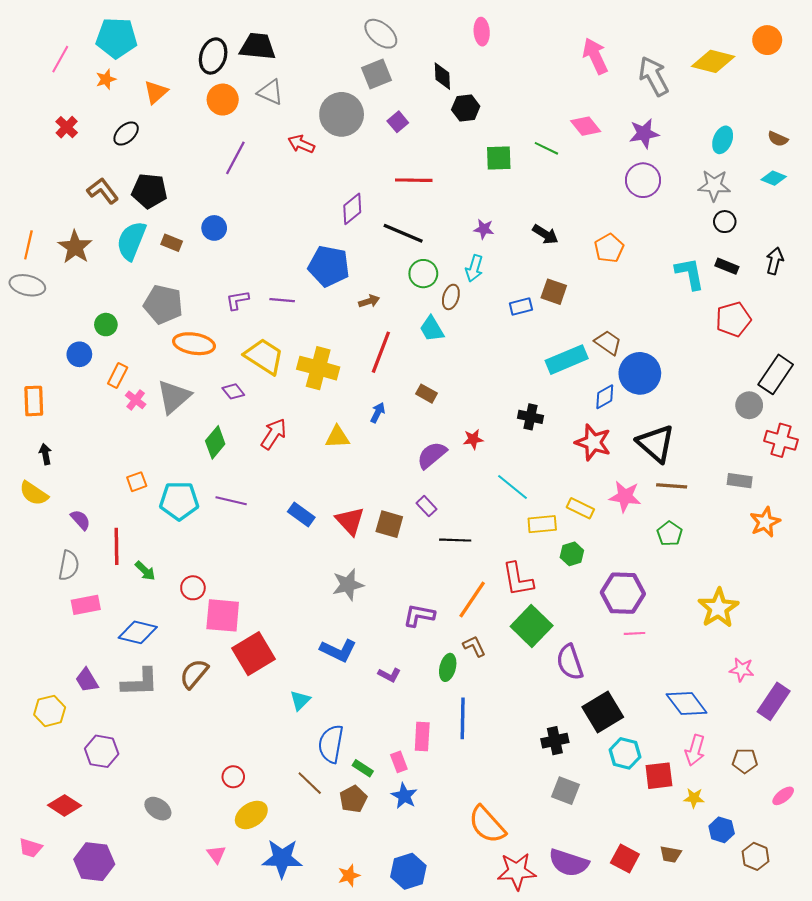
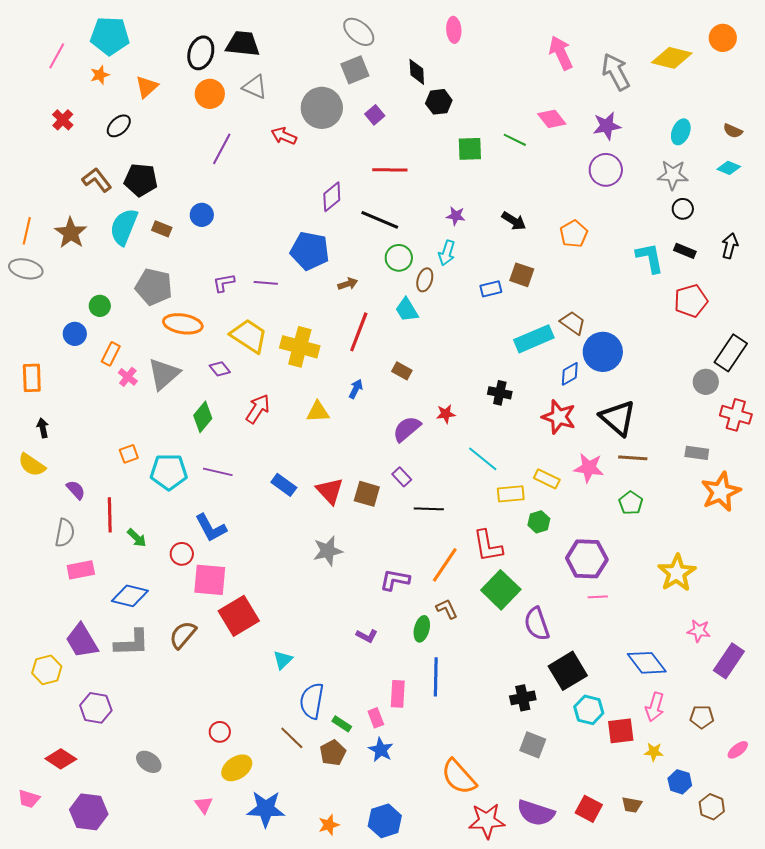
orange star: (765, 522) -> (721, 492), size x1.4
blue L-shape: (338, 650) -> (211, 528), moved, turned 36
purple trapezoid: (87, 680) -> (82, 641), size x1.5

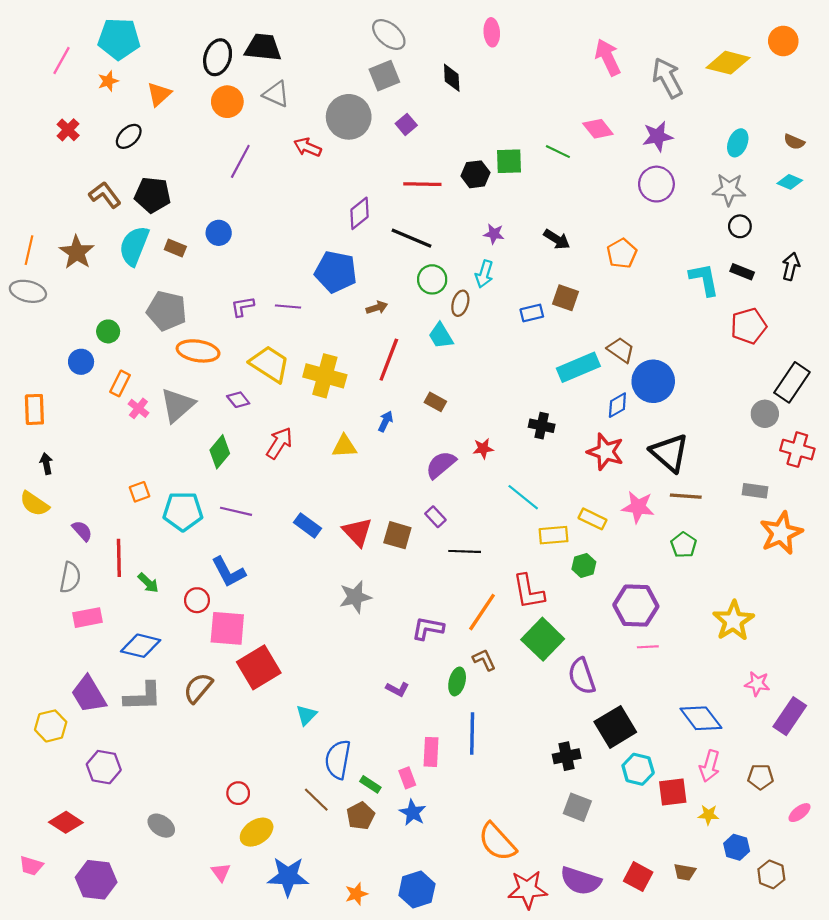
black hexagon: (439, 102) -> (475, 174), moved

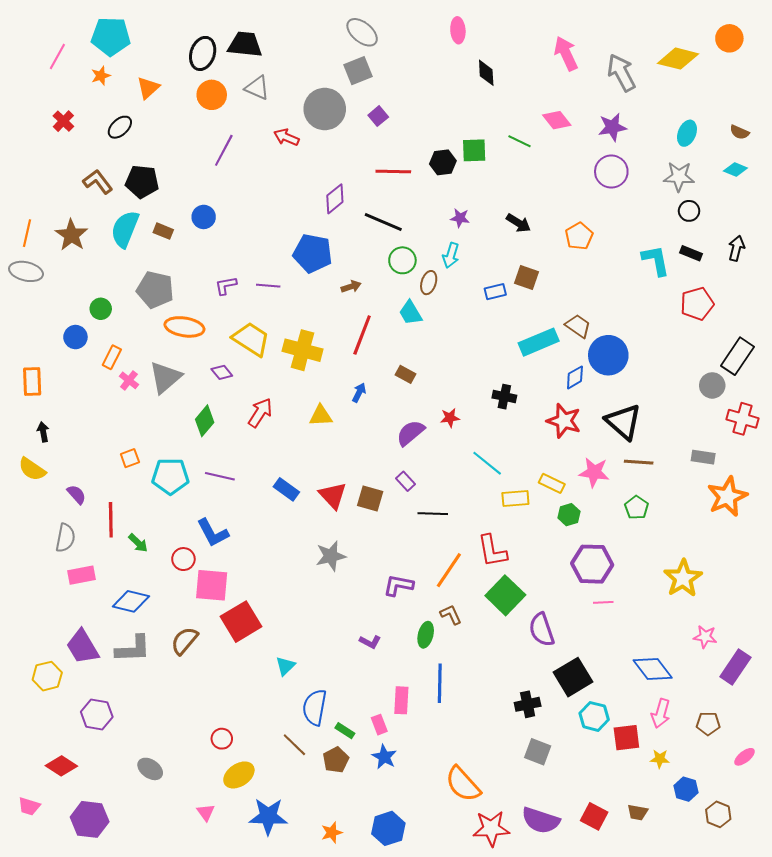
black diamond: (452, 78) -> (486, 73), moved
green hexagon: (584, 566) -> (569, 515), moved

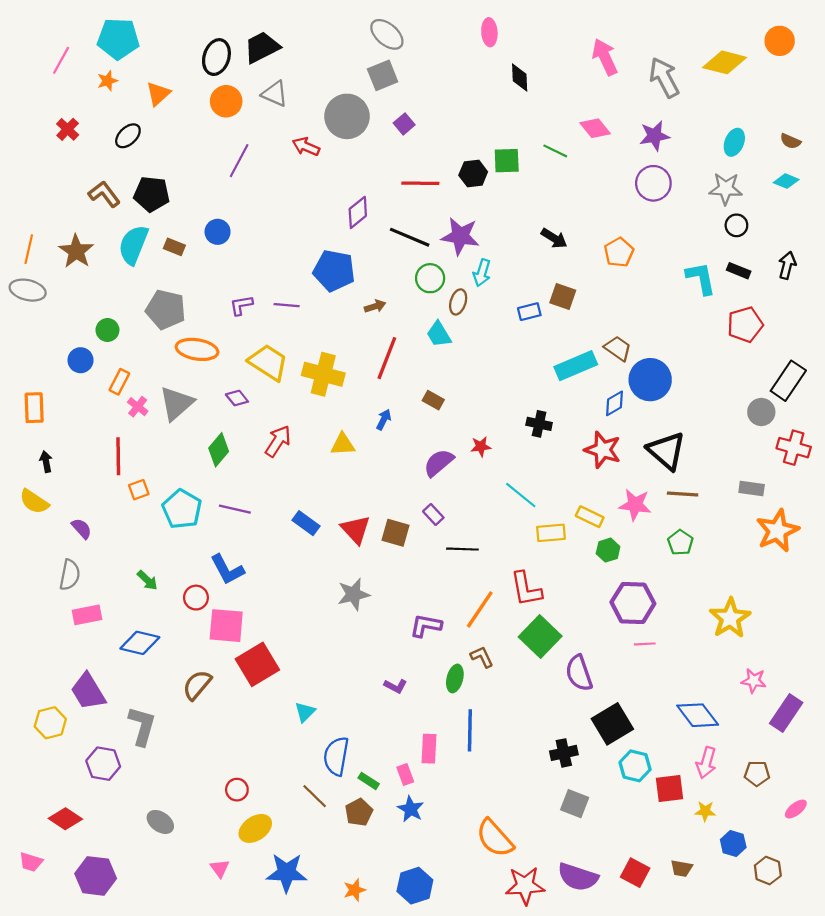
black trapezoid: (245, 44) -> (262, 47), turned -33
purple star: (460, 218) -> (460, 236), moved, size x1.8
cyan pentagon: (170, 476) -> (182, 509), turned 30
red line: (111, 520) -> (118, 456), moved
gray L-shape: (133, 649) -> (142, 726), moved, turned -72

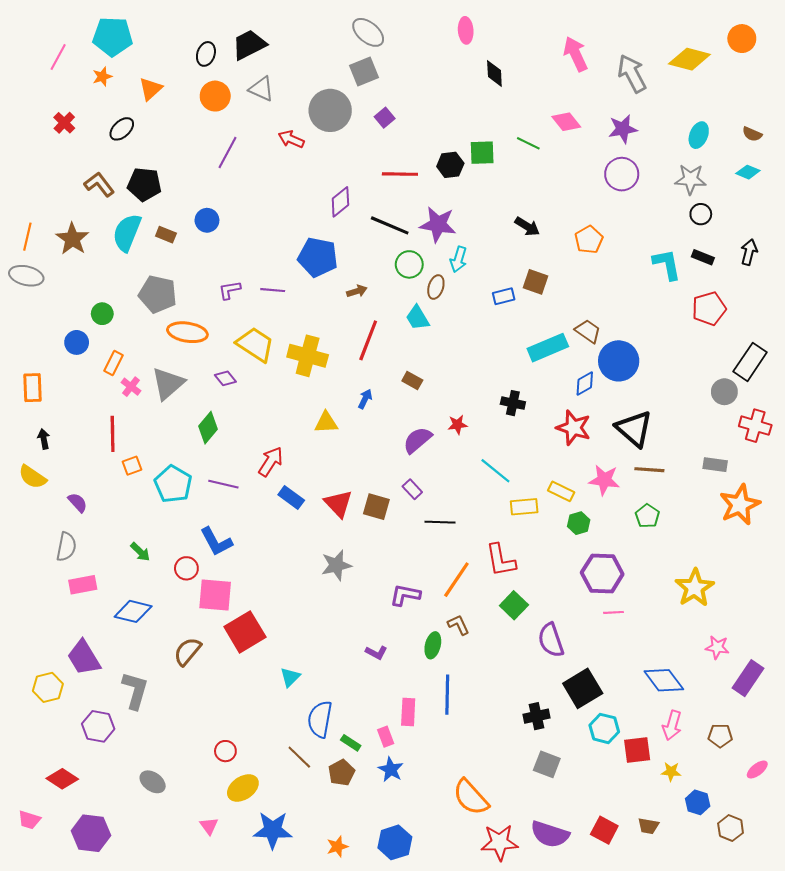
black ellipse: (216, 57) -> (206, 54), size x0.7
red arrow: (278, 441) -> (271, 462), moved
green square: (540, 636) -> (514, 605), size x0.7

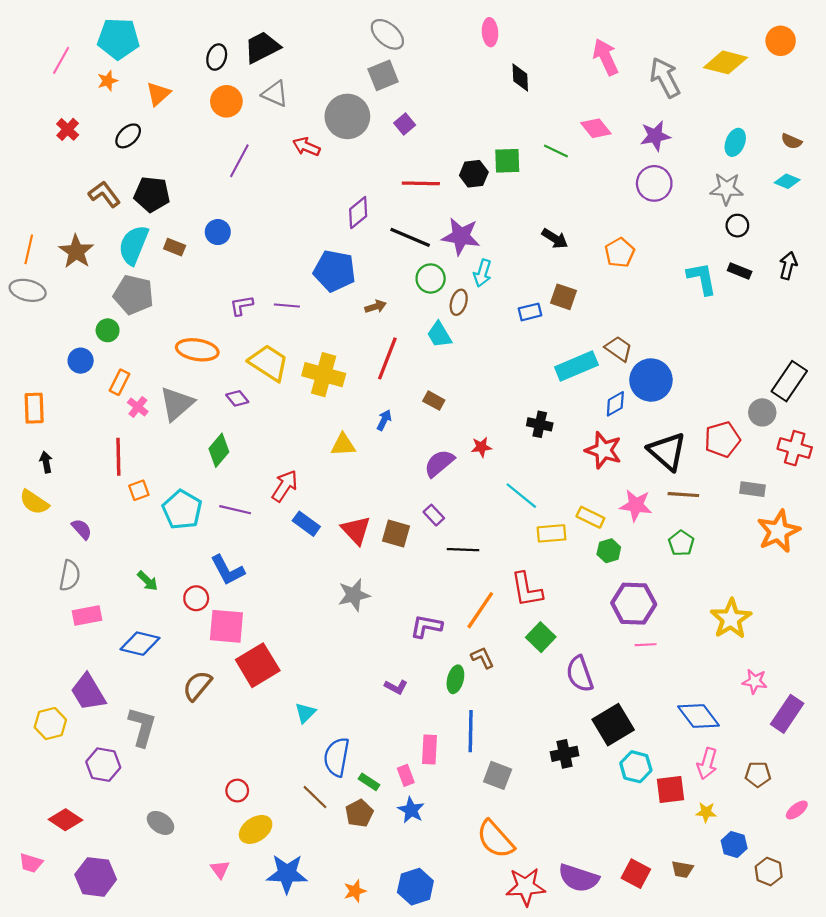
gray pentagon: (158, 294) -> (134, 295), moved
red pentagon: (709, 309) -> (722, 439), moved
gray square: (547, 764) -> (498, 775), moved

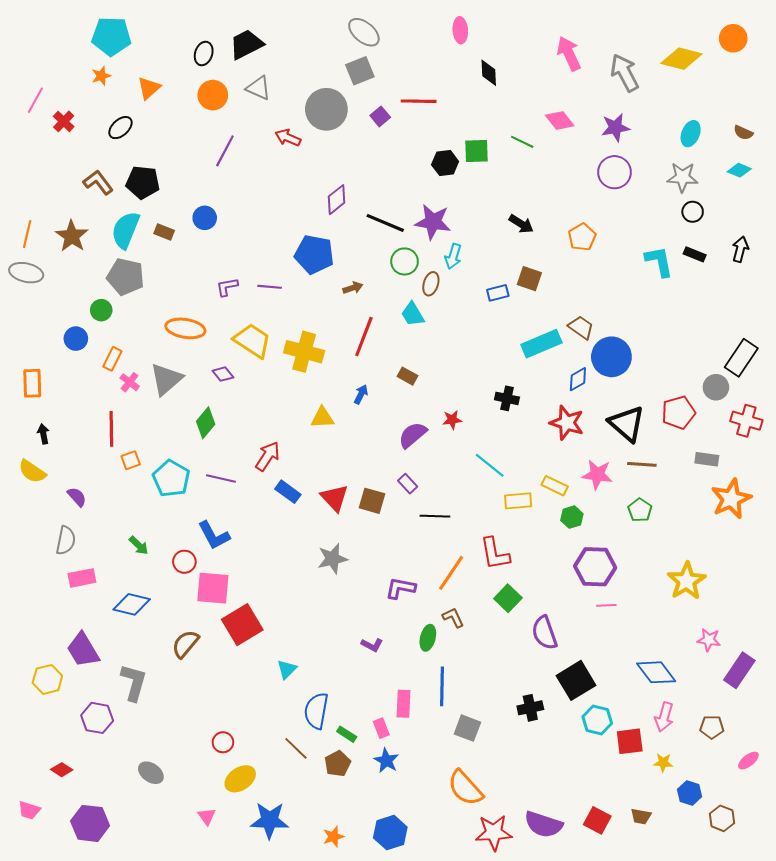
pink line: (61, 60) -> (35, 100), moved
red line: (421, 183) -> (419, 101), moved
red diamond: (65, 820) -> (62, 770), size x0.7

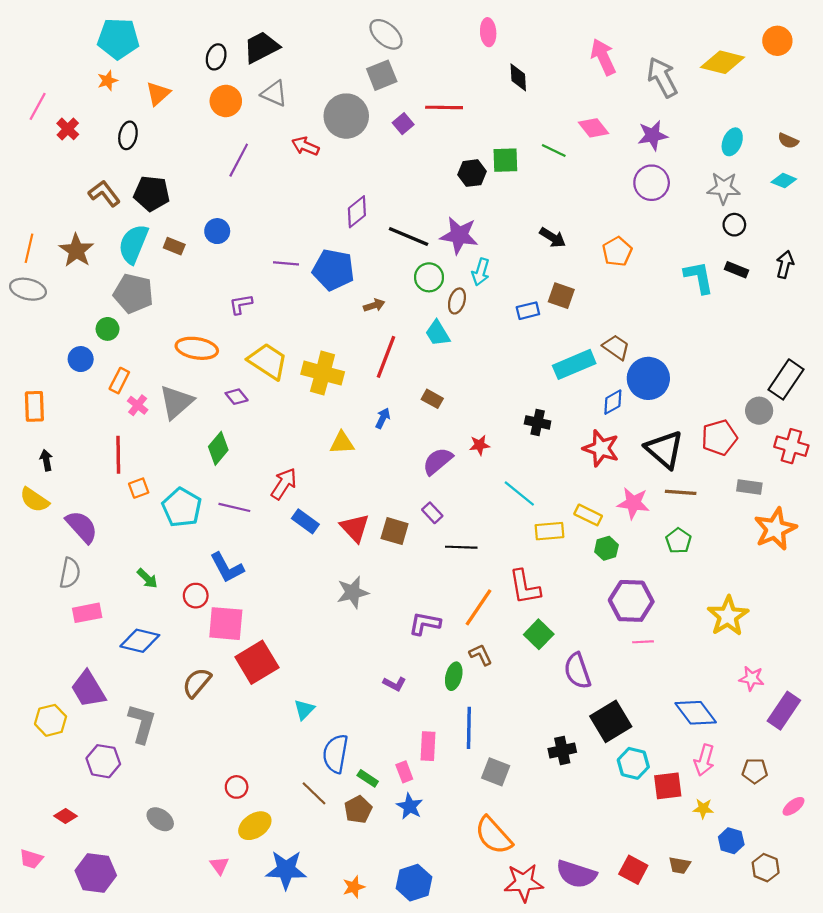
black ellipse: (120, 128) -> (128, 135), turned -35
purple line: (270, 287) -> (286, 263), moved
purple semicircle: (77, 497) -> (82, 527), size x1.6

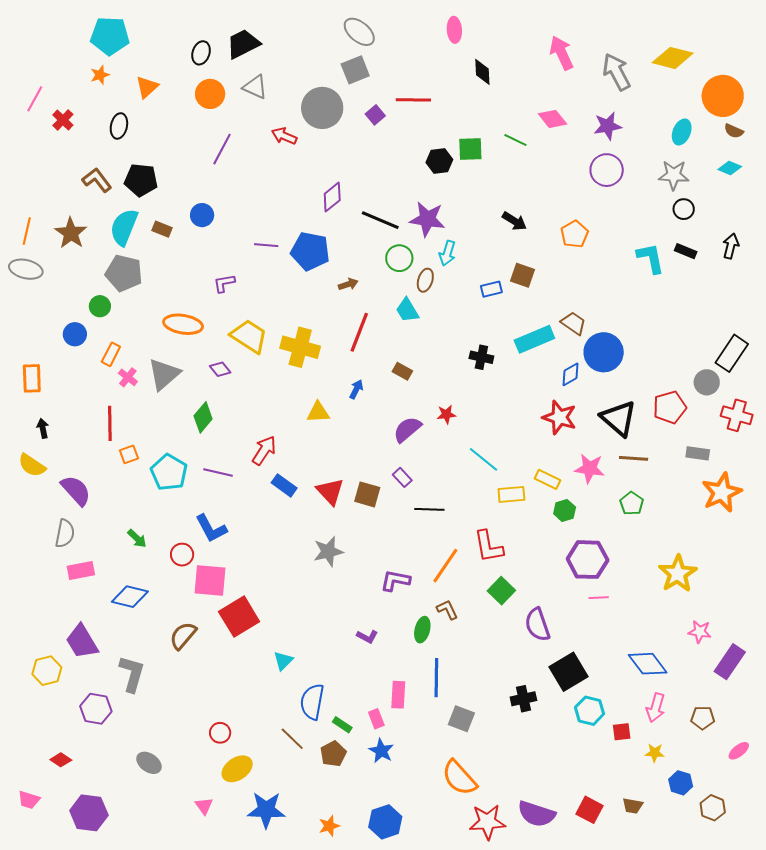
orange circle: (777, 41) -> (723, 96), moved, size x1.5
black cross: (538, 422) -> (481, 357), moved
red square: (668, 786) -> (622, 732), size x0.7

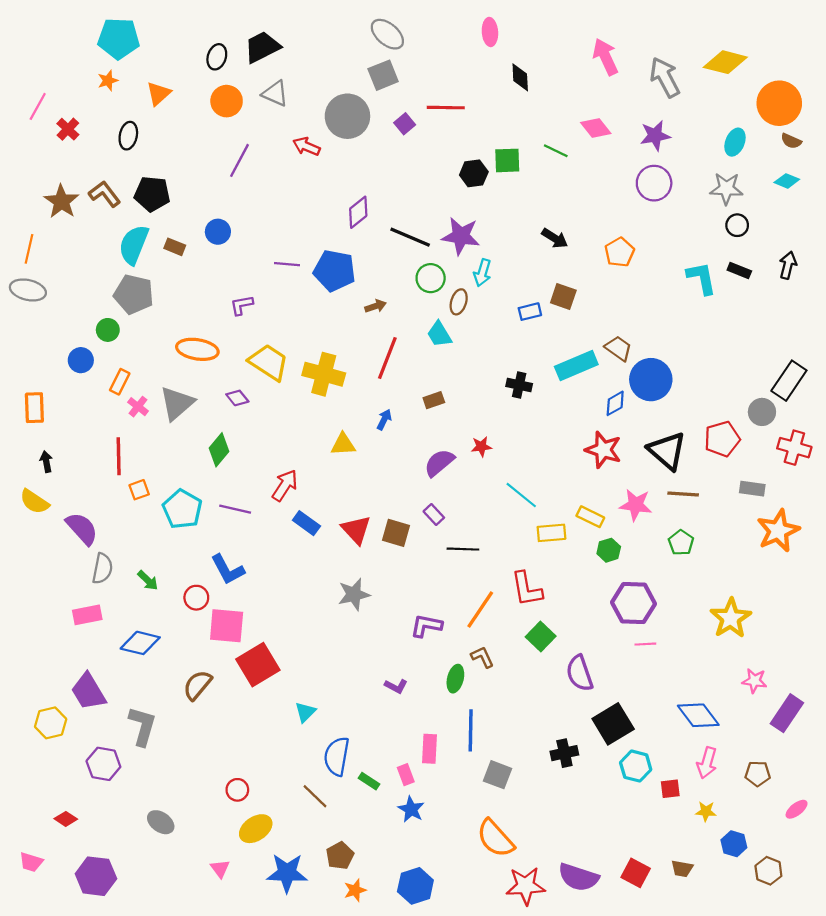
brown star: (71, 233) -> (61, 201), moved
brown rectangle: (402, 371) -> (434, 400), turned -48
gray semicircle: (65, 534) -> (102, 568), moved
brown pentagon: (333, 754) -> (340, 856), moved

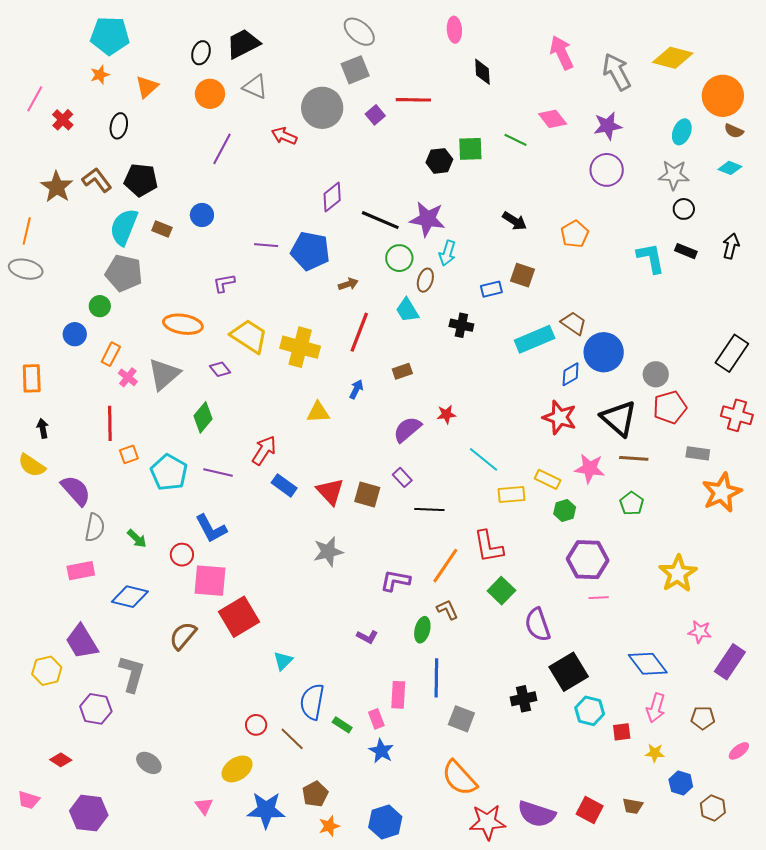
black cross: (519, 385) -> (461, 325), moved
gray circle: (762, 412) -> (656, 374), moved
red circle: (237, 790) -> (256, 725), moved

